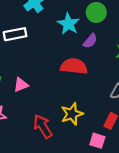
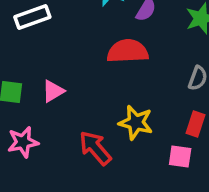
yellow star: (72, 114) -> (136, 123), turned -30

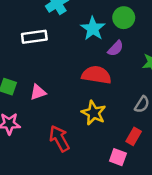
yellow star: (136, 123) -> (94, 113), moved

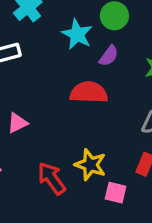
yellow star: (94, 113) -> (90, 165), moved
pink square: (118, 157) -> (116, 193), moved

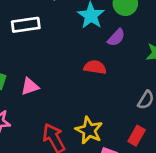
red semicircle: (89, 92) -> (95, 67), size x0.7

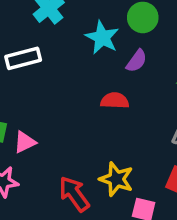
pink triangle: (30, 86) -> (25, 142), moved

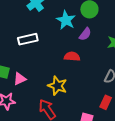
white rectangle: (23, 58) -> (28, 39), moved
yellow star: (116, 179) -> (57, 86), moved

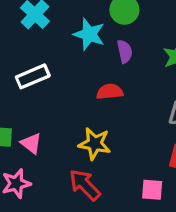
purple semicircle: (85, 34) -> (125, 51), turned -40
pink triangle: (20, 79) -> (31, 143), turned -48

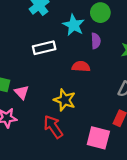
white rectangle: (33, 76) -> (44, 48), moved
pink square: (152, 190) -> (98, 138), size x1.5

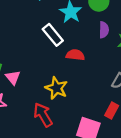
purple semicircle: (96, 41) -> (104, 30), moved
white rectangle: (44, 48) -> (53, 35), moved, turned 60

